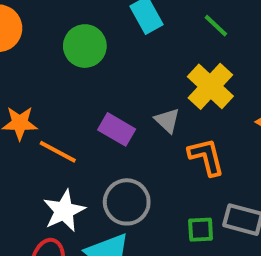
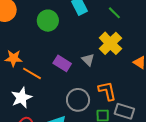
orange L-shape: (206, 157) -> (107, 91), moved
gray circle: (127, 202) -> (78, 100), moved
white star: (64, 211) -> (21, 98), moved

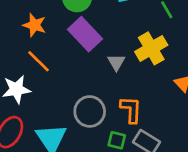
orange star: (13, 58) -> (34, 25), moved
purple rectangle: (62, 63) -> (85, 34), moved, size x1.4

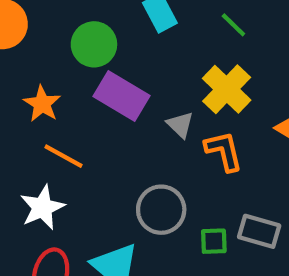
orange star: (34, 25) -> (42, 104), turned 30
orange L-shape: (131, 110) -> (224, 151), moved

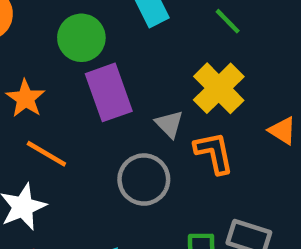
purple rectangle: (122, 96) -> (109, 92), turned 38
gray circle: (161, 210) -> (144, 180), moved

